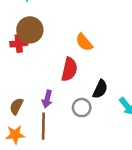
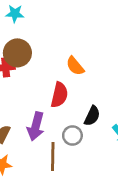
purple arrow: (47, 99) -> (36, 126), size x1.5
brown line: (43, 126) -> (53, 156), moved

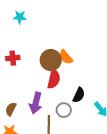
brown circle: (17, 53) -> (51, 60), moved

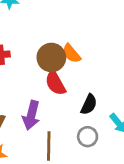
red semicircle: (54, 79) -> (55, 83), turned 138
gray circle: (64, 110) -> (88, 137), moved

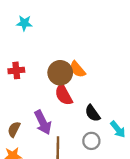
black semicircle: (89, 104) -> (93, 113), turned 120
purple arrow: (31, 115) -> (43, 122), turned -40

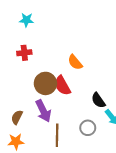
red cross: (16, 70) -> (24, 53), moved
brown circle: (60, 73) -> (45, 83), moved
black semicircle: (93, 113) -> (98, 100), moved

